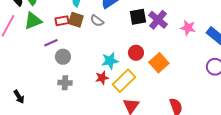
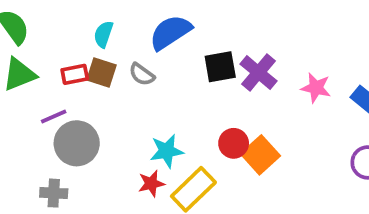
red circle: (136, 53) -> (234, 143), moved
gray circle: (63, 57) -> (77, 143), size x1.5
gray cross: (65, 83) -> (54, 193), moved

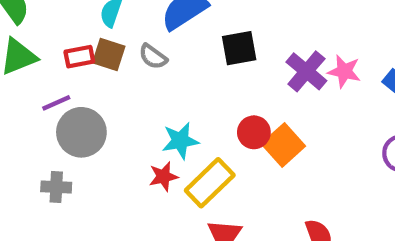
purple cross: (258, 72) -> (306, 71), moved

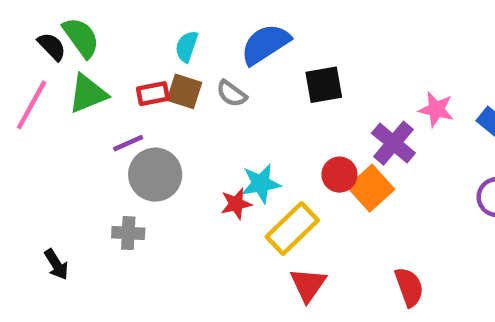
purple cross: (306, 71) -> (393, 143), moved
red star: (163, 176) -> (236, 204), moved

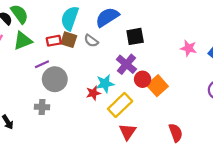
cyan semicircle: (187, 46) -> (70, 18), size x1.6
purple cross: (393, 143) -> (126, 64), moved

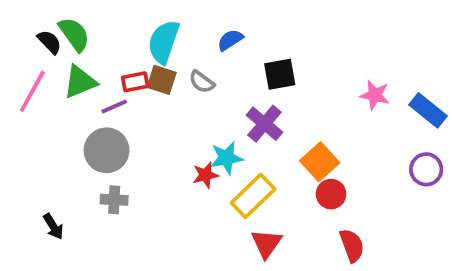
blue semicircle: (107, 17) -> (230, 40), size x0.6
purple line: (42, 64) -> (114, 107), moved
gray circle: (55, 79) -> (107, 150), moved
red circle: (143, 79) -> (331, 194), moved

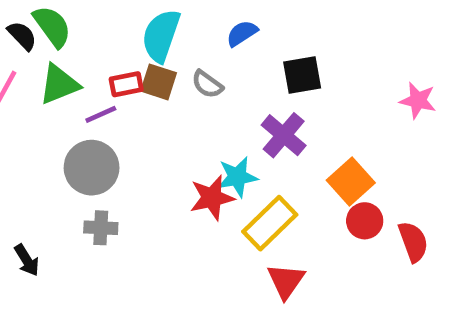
red star: (205, 175) -> (212, 198), size x1.4
red semicircle: (352, 245) -> (413, 242), moved

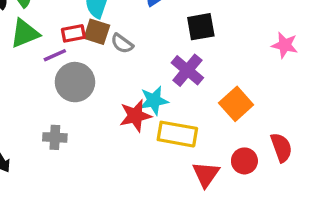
gray semicircle: (207, 84) -> (122, 43), moved
gray circle: (92, 168) -> (75, 82), moved
red circle: (365, 221) -> (244, 161), moved
yellow rectangle: (270, 223) -> (177, 134), turned 54
red triangle: (286, 281) -> (206, 174), moved

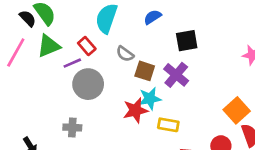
brown square: (97, 32) -> (145, 71), moved
red rectangle: (73, 33) -> (87, 46), turned 60
orange square: (236, 104) -> (237, 110), moved
yellow rectangle: (177, 134) -> (168, 125), size x0.7

